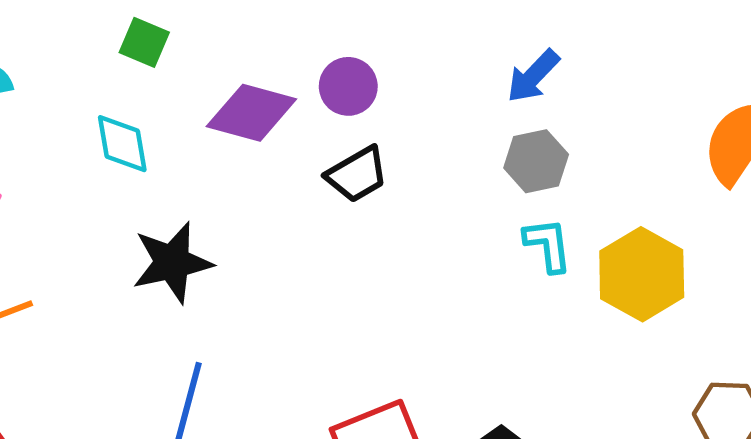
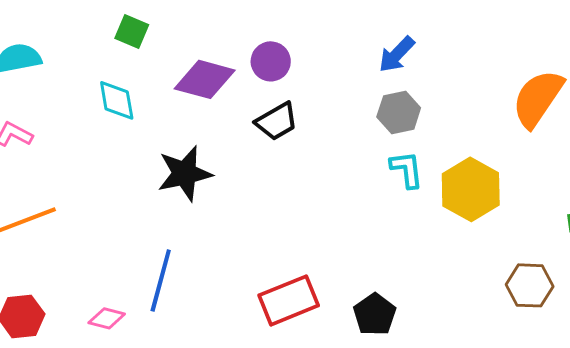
black star: (172, 262) -> (185, 173), moved

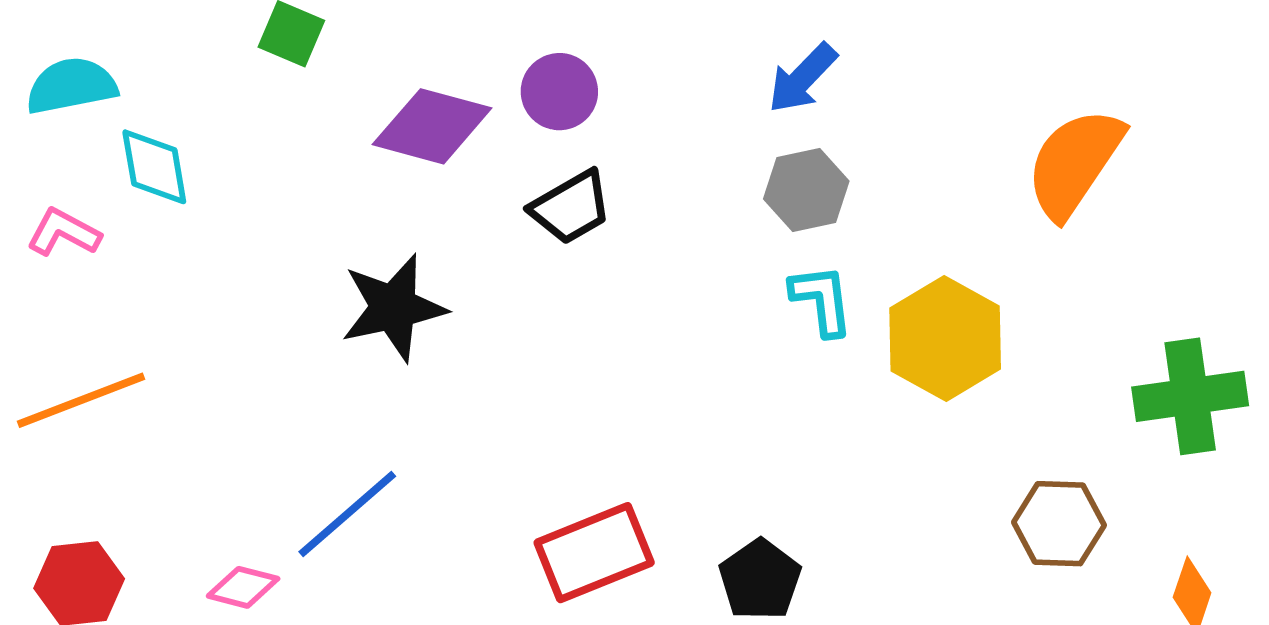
cyan diamond: (117, 100) -> (154, 167), moved
blue line: (161, 280) -> (347, 514), turned 34

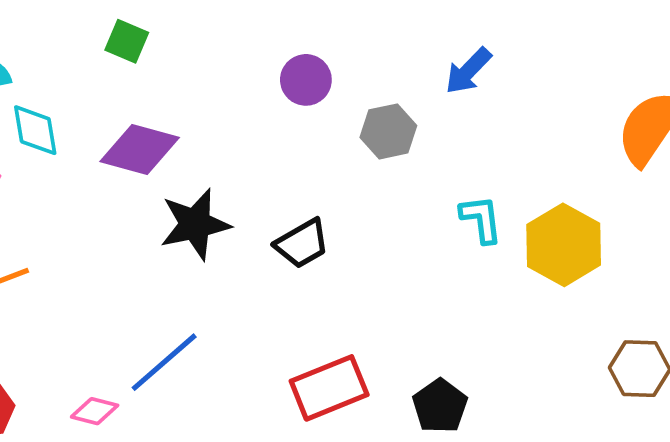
purple diamond: (432, 126) -> (140, 149), moved
gray hexagon: (806, 190) -> (388, 131), moved
black trapezoid: (571, 207) -> (302, 244), moved

